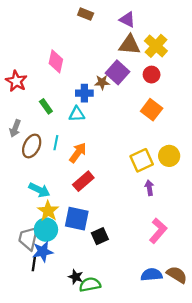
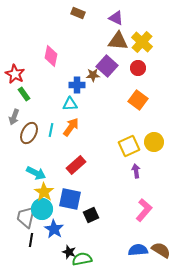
green rectangle: (46, 106) -> (24, 94), moved
orange arrow: (78, 153) -> (71, 127), moved
blue star: (43, 252) -> (54, 229), moved, turned -30

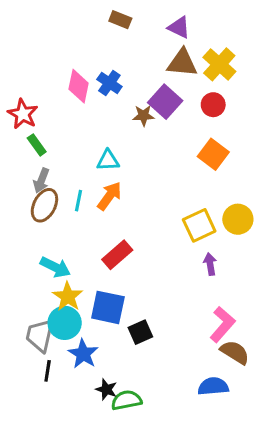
blue cross: (77, 85) -> (109, 83), moved, turned 35
gray arrow: (14, 117) -> (41, 181), moved
brown semicircle: (161, 250) -> (235, 352), moved

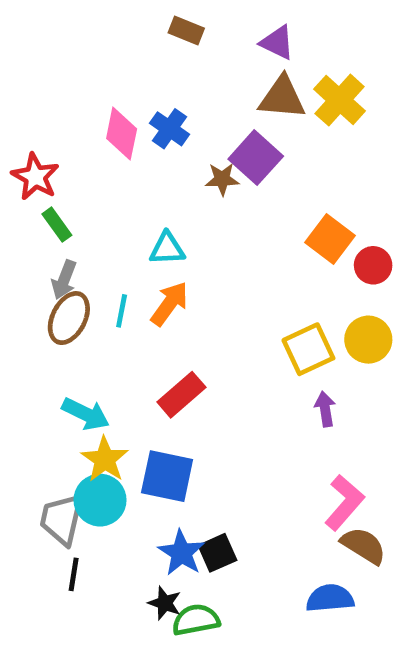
red circle: (213, 105) -> (373, 265), moved
black square: (140, 332) -> (217, 553), moved
blue star: (83, 354) -> (181, 553), moved

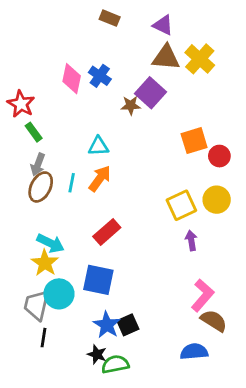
orange square: (330, 239) -> (194, 141), turned 36
yellow star: (105, 459) -> (45, 263), moved

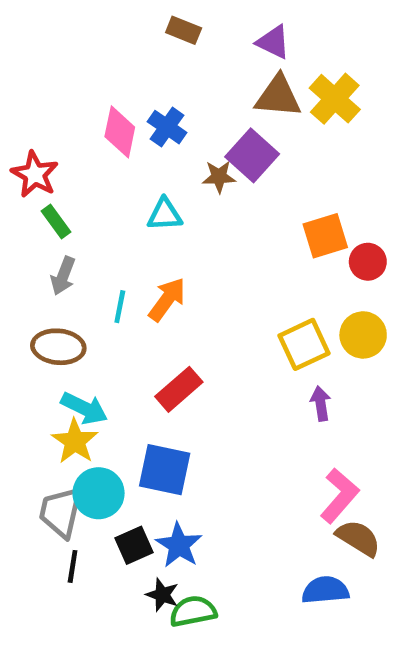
cyan triangle: (98, 146) -> (165, 214), moved
brown ellipse: (41, 187) -> (58, 347), moved, turned 68
black square: (128, 325) -> (134, 545), moved

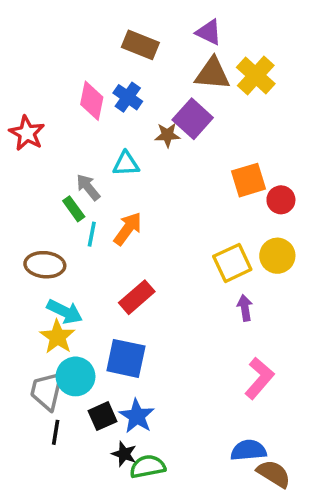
brown rectangle: (184, 30) -> (140, 45), moved, size x1.4
green rectangle: (56, 222) -> (74, 209), moved
gray arrow: (63, 276) -> (88, 187), moved, turned 120
brown semicircle: (358, 538) -> (274, 474), moved

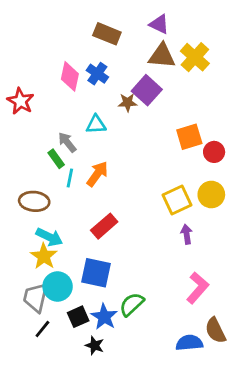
black line: (56, 432) -> (42, 329), turned 30
green semicircle: (148, 467) -> (132, 304), moved, turned -32
brown semicircle: (274, 474) -> (215, 330), moved, turned -148

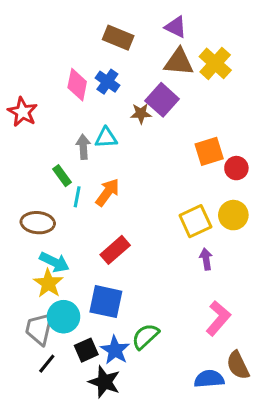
gray arrow: (67, 142) -> (83, 147), moved, turned 35
black star: (95, 346) -> (104, 382), size x1.5

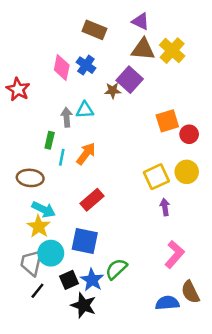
green rectangle: (62, 176) -> (50, 140), turned 49

